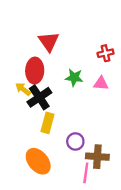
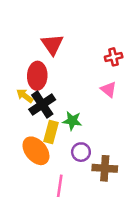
green star: (74, 78) -> (72, 121), moved
pink triangle: (101, 83) -> (109, 89), turned 35
orange ellipse: (38, 161) -> (36, 151), moved
pink line: (86, 173) -> (60, 186), moved

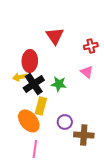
red triangle: (52, 44) -> (55, 36), moved
yellow arrow: (25, 96) -> (20, 77), turned -48
green star: (72, 121) -> (59, 84), moved
pink line: (60, 186) -> (35, 149), moved

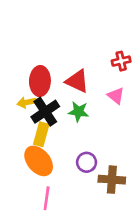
red triangle: (55, 36) -> (77, 81), moved, turned -30
yellow rectangle: (41, 106) -> (41, 134), moved

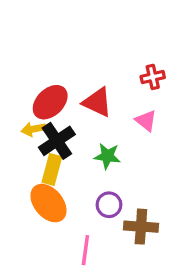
red ellipse: (40, 81) -> (50, 102), turned 44
green star: (79, 112) -> (107, 156), moved
pink line: (47, 198) -> (85, 250), moved

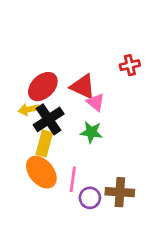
pink triangle: (146, 121) -> (96, 102), moved
purple circle: (109, 205) -> (90, 198), moved
pink line: (85, 250) -> (73, 179), moved

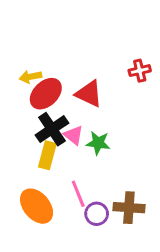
pink triangle: (96, 102) -> (74, 135), moved
yellow arrow: (29, 109) -> (30, 77), moved
orange ellipse: (41, 172) -> (37, 206), moved
pink line: (73, 179) -> (78, 194), turned -30

